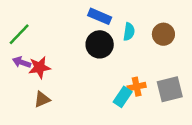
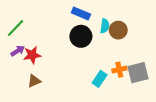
brown circle: (163, 34) -> (118, 30), moved
purple arrow: (22, 62) -> (18, 51), turned 128
orange cross: (137, 87) -> (119, 70), moved

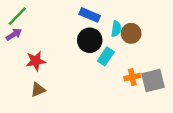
green line: (16, 28) -> (17, 16), moved
purple arrow: (18, 51) -> (14, 34), moved
cyan rectangle: (100, 79) -> (106, 56), moved

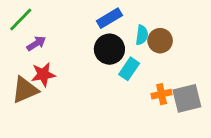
blue rectangle: (90, 15) -> (109, 18), turned -54
purple arrow: (14, 34) -> (36, 43), moved
brown triangle: (38, 90) -> (25, 90), moved, size x1.5

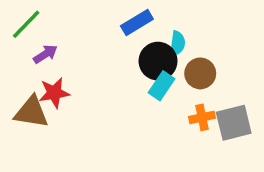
brown circle: (160, 41) -> (200, 73), moved
black circle: (109, 49) -> (158, 61), moved
brown triangle: (25, 90) -> (31, 112), turned 32

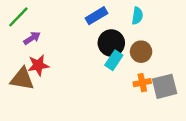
cyan semicircle: (177, 44) -> (137, 16), moved

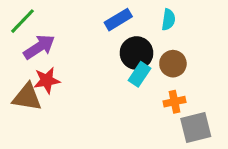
purple arrow: (32, 38) -> (39, 47), size x1.5
gray square: (165, 86) -> (196, 127), moved

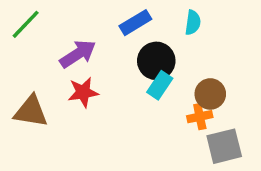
purple arrow: (39, 47) -> (78, 54), moved
brown circle: (173, 64) -> (210, 94), moved
red star: (47, 80) -> (83, 92), moved

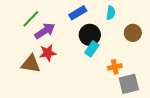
green line: (26, 24) -> (31, 19), moved
brown circle: (210, 94) -> (133, 33), moved
brown triangle: (31, 111) -> (31, 64), moved

